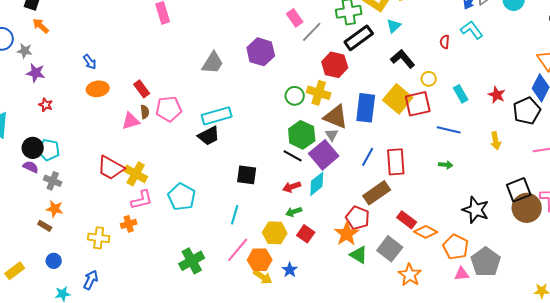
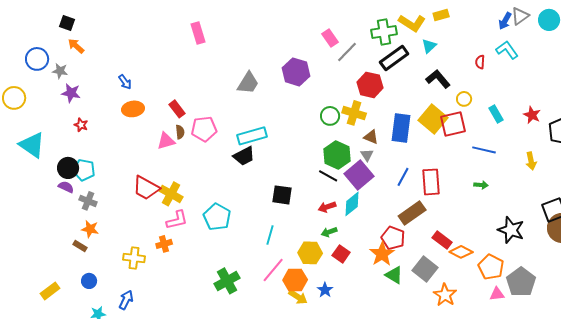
brown triangle: (336, 117) -> (371, 137), size x0.6

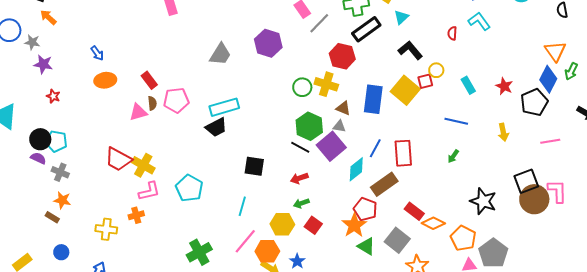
red square: (453, 124) -> (425, 81), moved, size x0.6
gray triangle: (367, 155) -> (339, 126), turned -48
green arrow: (481, 185) -> (453, 156), turned 120
cyan diamond: (352, 204) -> (356, 169), moved

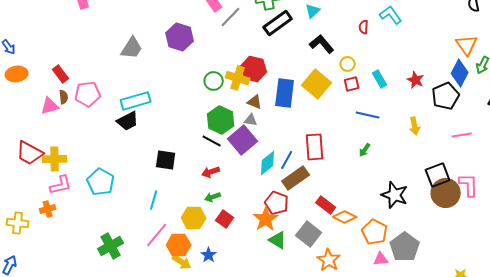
red hexagon: (342, 56) -> (254, 69), moved
red square: (425, 81) -> (352, 84), moved
blue line: (375, 148) -> (287, 160), moved
yellow cross: (143, 165) -> (55, 159), turned -30

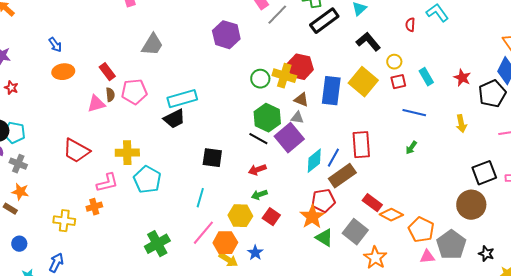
gray trapezoid: (132, 48) -> (152, 45), moved
yellow cross: (55, 159) -> (127, 153), moved
brown circle: (446, 193) -> (471, 205), moved
black star: (395, 195) -> (486, 254), moved, size x0.6
red pentagon: (277, 203) -> (323, 201), turned -30

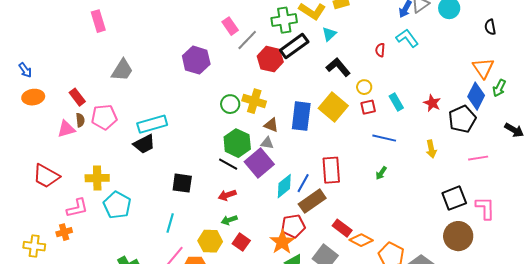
red hexagon: (300, 67) -> (270, 59), moved
brown circle: (471, 205) -> (458, 236), moved

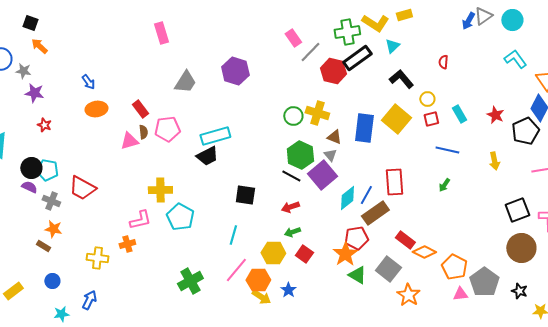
cyan L-shape: (407, 38) -> (515, 59), moved
purple hexagon: (196, 60) -> (235, 71), moved
gray triangle: (267, 143) -> (330, 155), turned 40
red trapezoid: (46, 176) -> (82, 188), moved

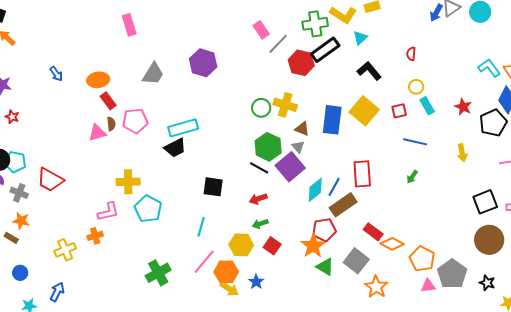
cyan L-shape: (515, 59) -> (489, 68), moved
yellow circle: (427, 99) -> (416, 87), moved
orange ellipse: (96, 109) -> (98, 80), moved
yellow cross: (97, 258) -> (65, 250), turned -30

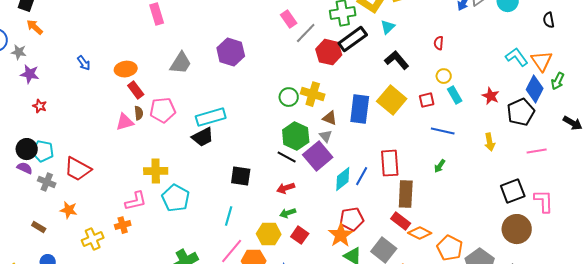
brown rectangle: (343, 205) -> (406, 194), moved, turned -52
orange star: (21, 221) -> (69, 210), moved

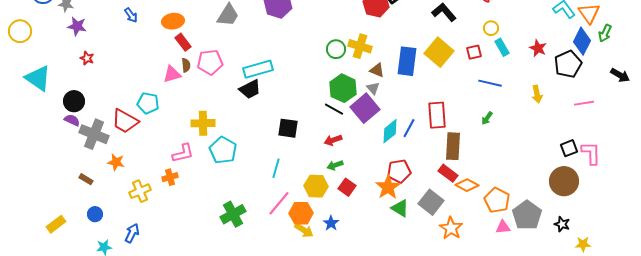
cyan pentagon: (43, 151) -> (148, 103), moved
gray cross: (47, 182) -> (94, 134), size x1.6
black square: (513, 191) -> (569, 148), moved, size x0.7

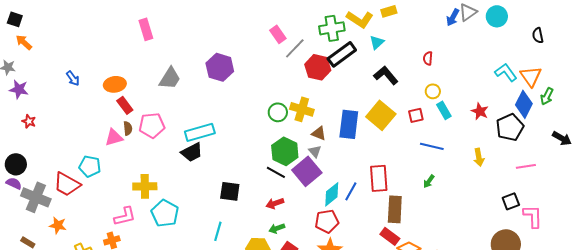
black square: (569, 148) -> (511, 201), moved
red pentagon: (399, 171) -> (327, 221), moved

